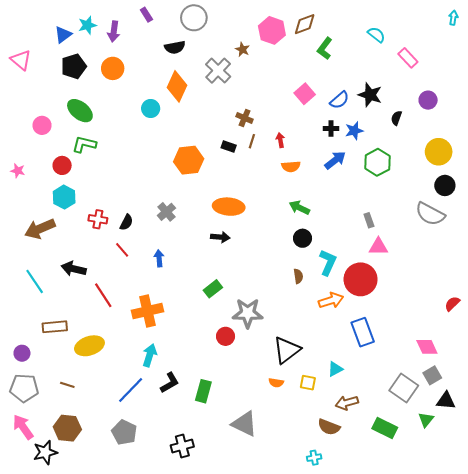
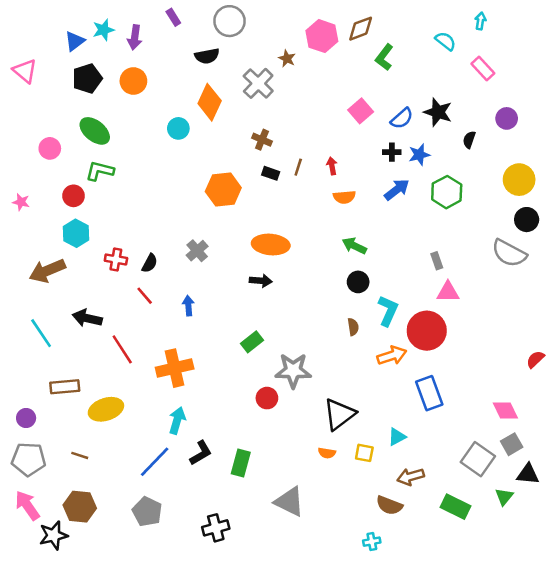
cyan arrow: (453, 18) -> (480, 21), moved
brown cross: (245, 118) -> (262, 140), moved

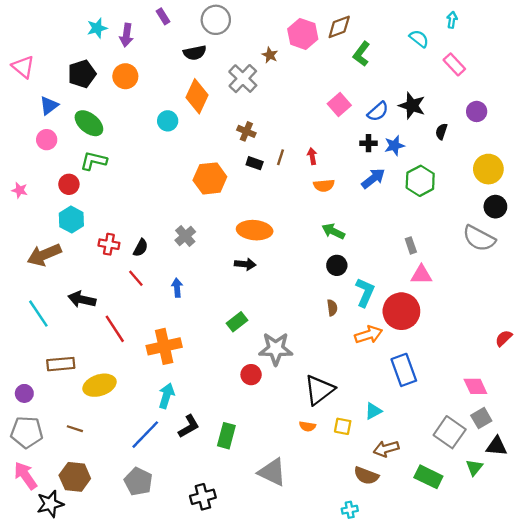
blue triangle: (75, 41) -> (49, 106), moved

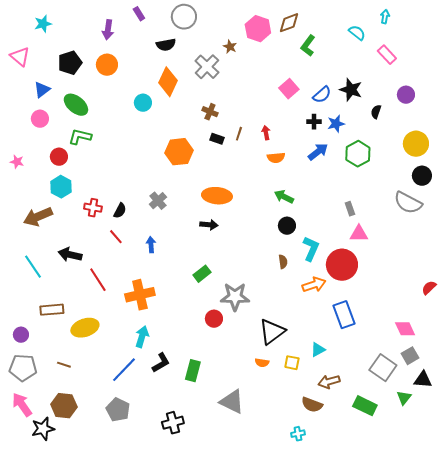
cyan star: (97, 28) -> (43, 24), moved

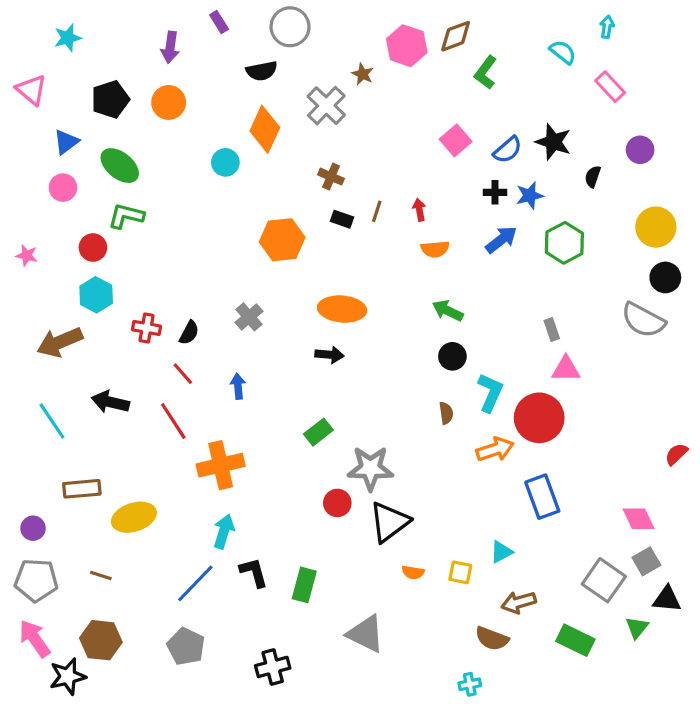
red line: (98, 280) -> (173, 421), moved
black triangle: (272, 332) -> (389, 522), moved
black L-shape: (161, 363) -> (254, 572), turned -75

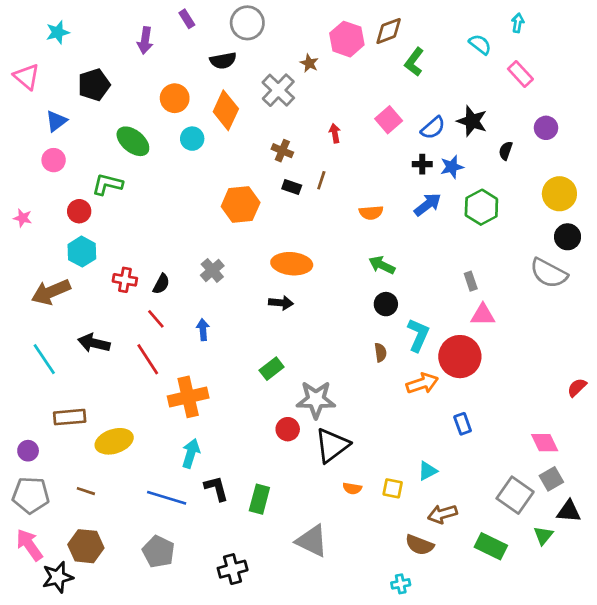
orange circle: (169, 102) -> (175, 98), moved
green ellipse: (120, 166) -> (133, 141), moved
red arrow: (419, 210) -> (335, 133), moved
blue rectangle: (542, 497) -> (463, 424), size x0.6
blue line: (195, 583) -> (167, 498), turned 63

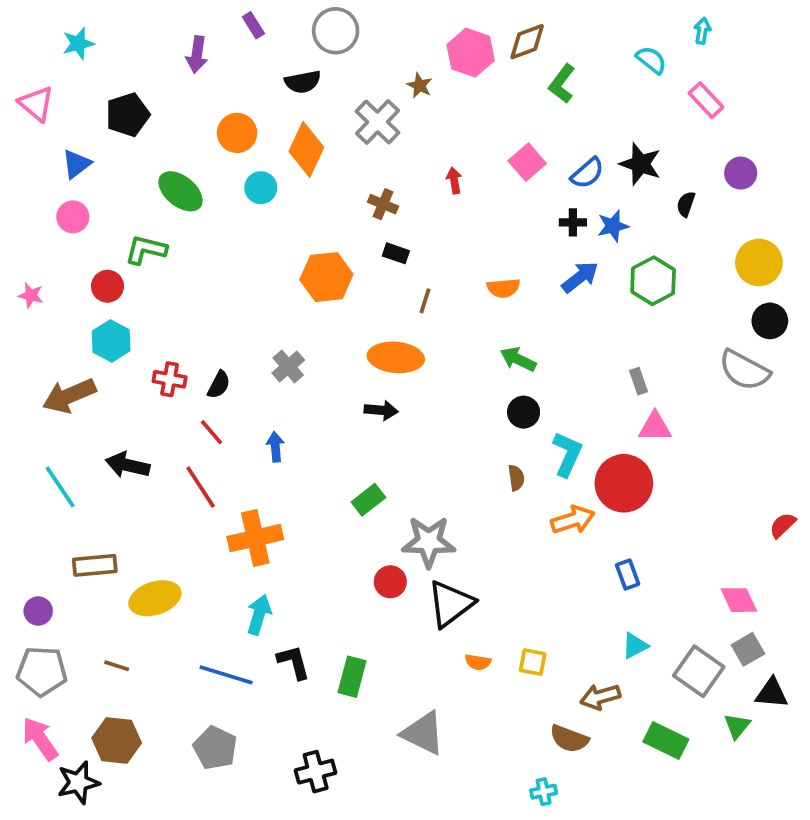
brown line: (321, 180) -> (425, 301), moved
cyan triangle: (428, 471) -> (635, 646), moved

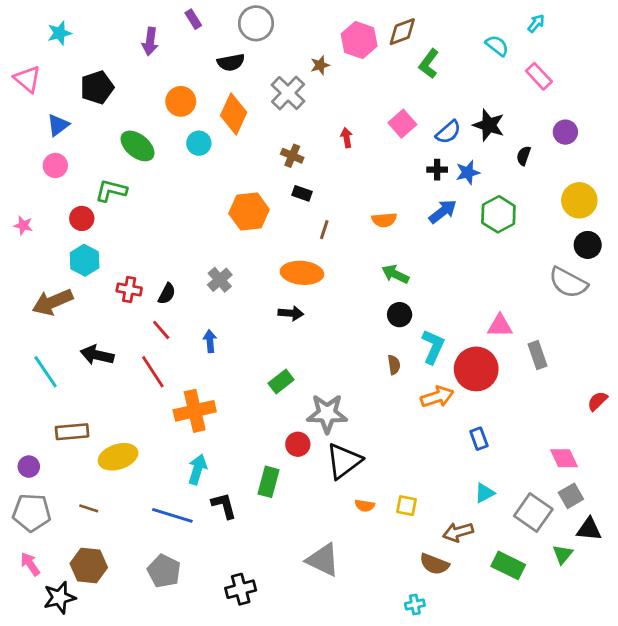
cyan arrow: (702, 31) -> (536, 23), turned 30
brown star: (420, 85) -> (320, 65), turned 30
gray rectangle: (638, 381) -> (538, 355), moved, size x1.4
green rectangle: (352, 677) -> (269, 482), moved
pink arrow: (40, 739) -> (30, 564), size x0.7

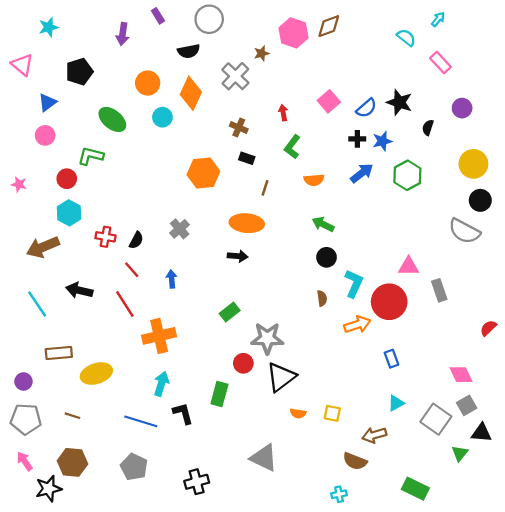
green L-shape: (429, 64) -> (292, 147), moved
green rectangle: (508, 565) -> (415, 489), moved

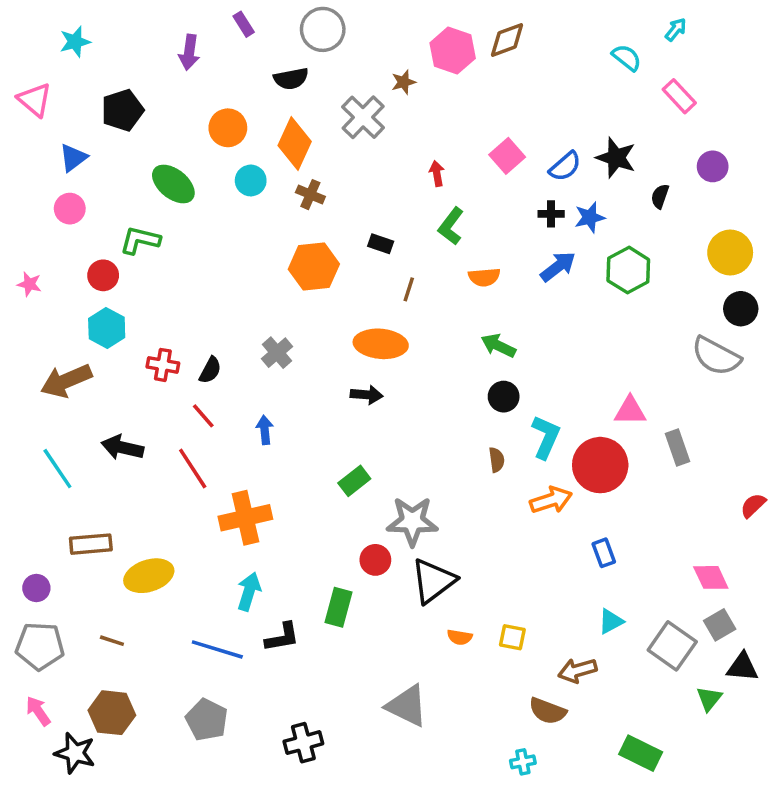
brown cross: (239, 127) -> (310, 195), moved
black L-shape: (183, 413) -> (282, 637), turned 95
black star: (49, 489) -> (75, 753), turned 30

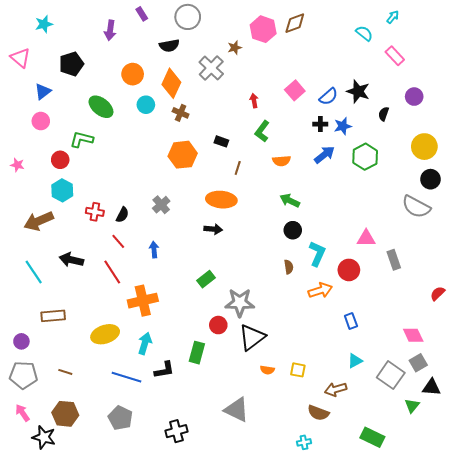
red circle: (600, 465) -> (349, 270), size x0.7
yellow ellipse: (149, 576) -> (105, 334), moved

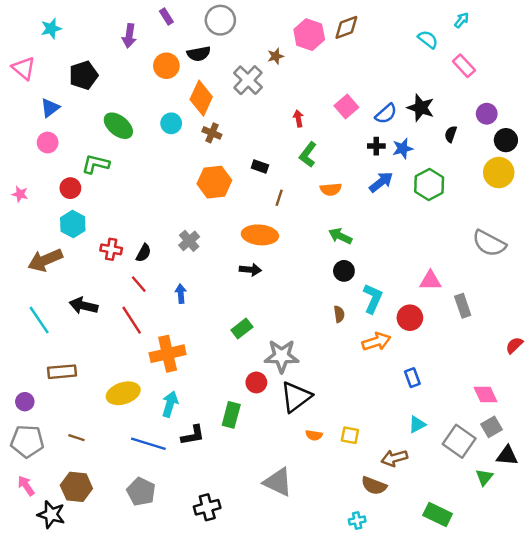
orange circle: (133, 74) -> (166, 66), moved
black circle: (430, 179) -> (506, 140), moved

